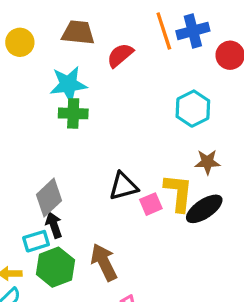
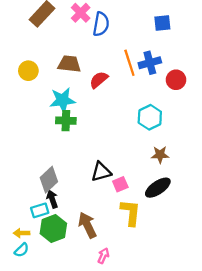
yellow L-shape: (178, 193) -> (131, 213), moved

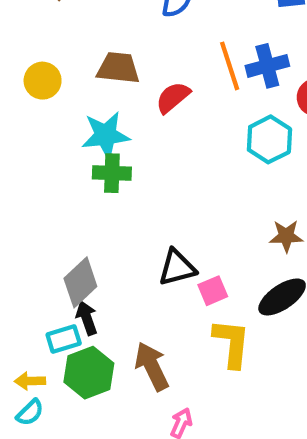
cyan hexagon: (150, 117) -> (269, 139), moved

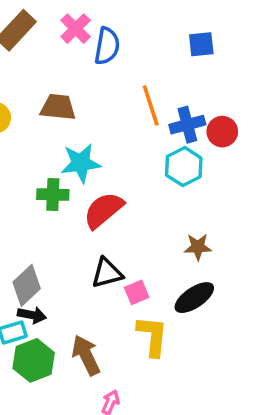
blue cross: (267, 66) -> (187, 125), moved
red semicircle: (173, 97) -> (103, 210), moved, size x1.4
cyan star: (106, 135) -> (81, 163), moved
black arrow: (87, 318) -> (32, 315), turned 120

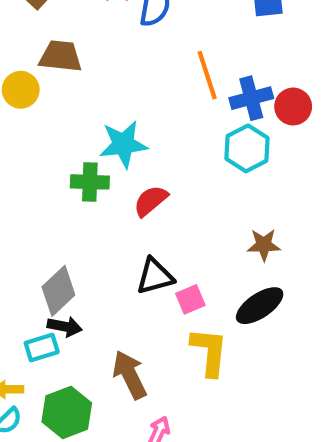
brown trapezoid: (58, 107) -> (61, 56), moved
red semicircle: (103, 210) -> (151, 201), size x0.7
green hexagon: (34, 360) -> (67, 412), moved

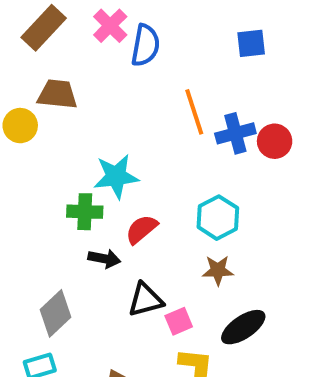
cyan hexagon: (247, 148) -> (218, 218), moved
brown star: (264, 245) -> (218, 270), moved
black arrow: (65, 327) -> (104, 259), moved

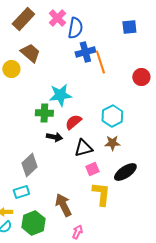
brown trapezoid: (57, 94) -> (30, 53), turned 35
blue cross: (235, 133) -> (85, 52), moved
black triangle: (145, 300) -> (83, 148), moved

